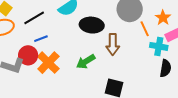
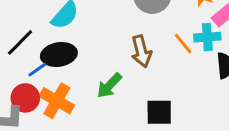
black ellipse: (92, 25) -> (59, 54), moved
orange line: (145, 29) -> (183, 44), moved

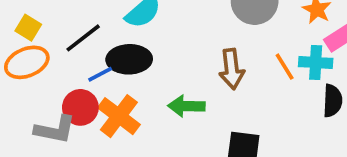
green arrow: (109, 86) -> (186, 106), turned 40

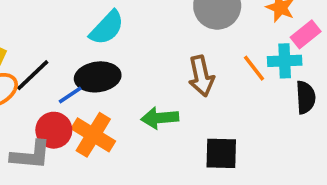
black line: (83, 38) -> (33, 75), moved

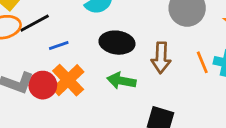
black ellipse: (98, 77) -> (117, 43), moved
red circle: (54, 130) -> (43, 85), moved

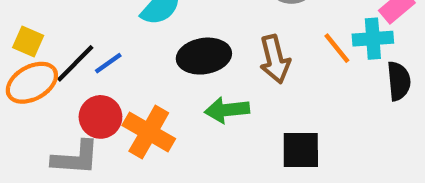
blue line: (59, 45) -> (108, 63), moved
red circle: (43, 85) -> (100, 117), moved

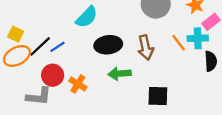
orange cross: (149, 132) -> (78, 84), size x0.7

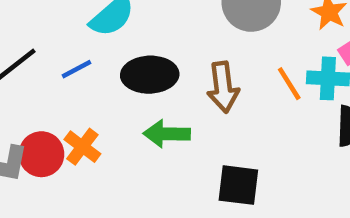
blue line: (58, 47) -> (76, 69), moved
red circle: (53, 75) -> (41, 154), moved

